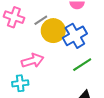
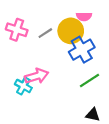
yellow circle: (53, 31) -> (71, 31), moved
cyan cross: (20, 83) -> (23, 86), moved, turned 35

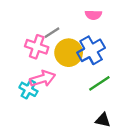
pink cross: (17, 30) -> (37, 47), moved
yellow circle: (71, 31) -> (69, 53), moved

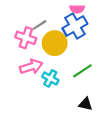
blue cross: (91, 50) -> (75, 26), moved
cyan cross: (28, 89) -> (50, 78), moved

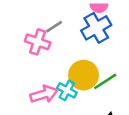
yellow circle: (55, 43) -> (84, 75), moved
pink arrow: (31, 67) -> (44, 94), moved

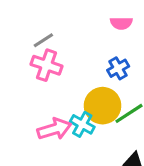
gray line: (54, 27) -> (43, 40), moved
blue cross: (96, 28) -> (118, 68), moved, size x0.6

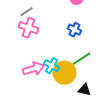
blue cross: (118, 68) -> (74, 30), turned -32
yellow circle: (103, 106) -> (64, 73), moved

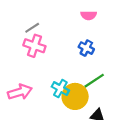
pink arrow: (33, 69) -> (20, 92), moved

